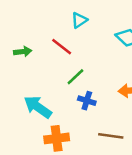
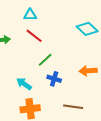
cyan triangle: (79, 20) -> (30, 15), moved, turned 32
cyan arrow: (38, 107) -> (24, 84), moved, size x0.7

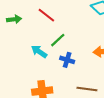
cyan arrow: (24, 84) -> (39, 52), moved

